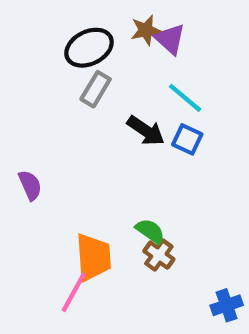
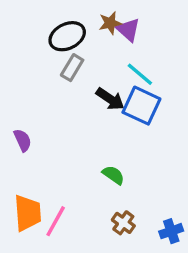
blue square: (187, 139) -> (141, 106), size x1.6
brown cross: (159, 255) -> (123, 223), moved
orange trapezoid: (93, 257) -> (28, 213), moved

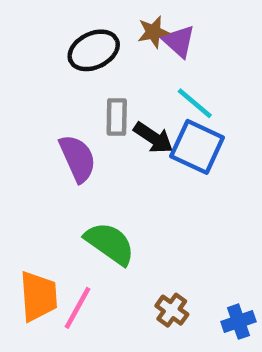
gray rectangle: (72, 68) -> (117, 117), moved, turned -30
purple semicircle: (23, 140) -> (78, 158), moved, size x1.5
green semicircle: (113, 175) -> (110, 243), moved, size x1.6

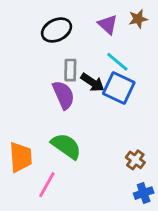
brown star: (153, 32) -> (138, 19), moved
purple semicircle: (78, 158) -> (63, 95), moved
orange trapezoid: (38, 296) -> (21, 157), moved
brown cross: (172, 310) -> (135, 160), moved

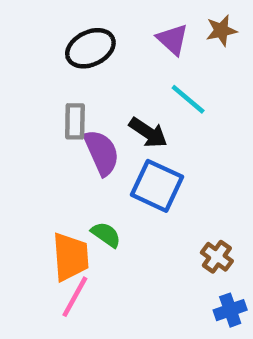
gray rectangle: (70, 70) -> (75, 121), moved
blue square: (119, 88) -> (157, 186), moved
green semicircle: (66, 146) -> (106, 235), size x0.6
orange trapezoid: (21, 157) -> (70, 257), moved

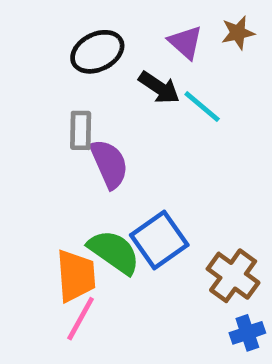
black arrow: (148, 133) -> (159, 88), moved
blue square: (157, 186) -> (159, 240), moved, turned 30
green semicircle: (106, 235) -> (114, 252), size x1.6
brown cross: (217, 257) -> (233, 276), size x1.5

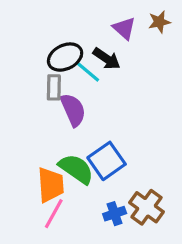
black ellipse: (97, 52) -> (65, 57), moved
cyan line: (202, 107) -> (87, 71), moved
brown cross: (233, 276) -> (147, 207), moved
blue cross: (247, 333) -> (115, 214), moved

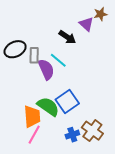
purple triangle: (124, 28) -> (86, 24), moved
black ellipse: (65, 57) -> (15, 49), moved
cyan line: (87, 71) -> (58, 60), moved

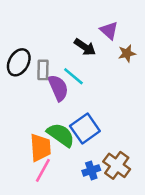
brown star: (100, 14) -> (127, 53), moved
black ellipse: (15, 49) -> (19, 62), turned -35

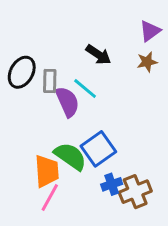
purple triangle: (109, 30) -> (150, 31), moved, turned 42
brown cross: (117, 165) -> (135, 192), turned 32
blue cross: (91, 170) -> (112, 184), moved

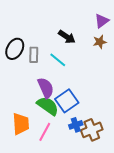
purple semicircle: (67, 102) -> (46, 88), moved
orange trapezoid: (47, 171) -> (21, 124), moved
pink line: (50, 198) -> (45, 132), moved

